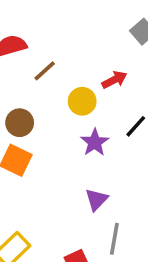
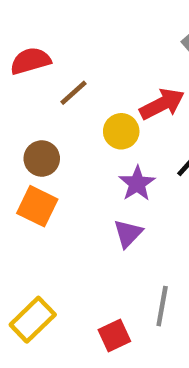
red arrow: (114, 80) -> (162, 104), size x1.4
purple triangle: (96, 200) -> (128, 233), moved

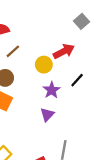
brown line: (74, 93) -> (13, 51), moved

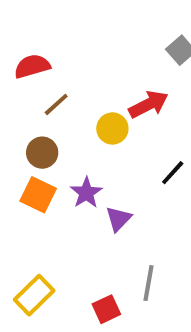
black line: (77, 80) -> (173, 173), moved
purple star: (52, 90) -> (86, 193), moved

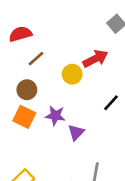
purple star: (86, 193) -> (55, 116), turned -30

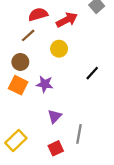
red semicircle: (20, 34) -> (38, 14), moved
red arrow: (95, 59) -> (67, 20), moved
purple triangle: (76, 132) -> (55, 116), moved

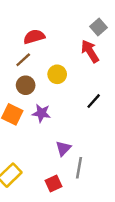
red arrow: (67, 20) -> (90, 51), moved, turned -95
brown circle: (20, 62) -> (26, 85), moved
purple triangle: (55, 116) -> (63, 148), moved

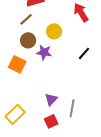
purple star: (41, 113) -> (44, 52), moved
purple triangle: (63, 148) -> (51, 99), moved

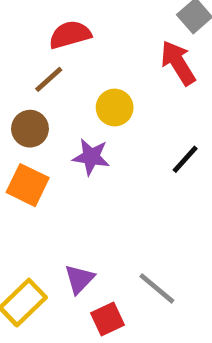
brown circle: (28, 40) -> (30, 129), moved
purple triangle: (51, 99) -> (79, 279), moved
gray line: (72, 108) -> (157, 288), turned -60

